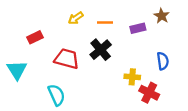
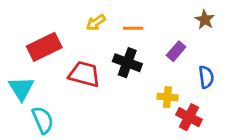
purple rectangle: (138, 28) -> (176, 51), moved, turned -35
red rectangle: (35, 37) -> (44, 47), size x1.6
black cross: (101, 50) -> (127, 63), turned -30
cyan semicircle: (56, 95) -> (43, 120), moved

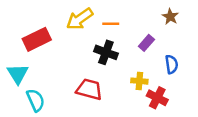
yellow arrow: (96, 23) -> (80, 19), size x1.6
red trapezoid: (84, 74) -> (89, 89), moved

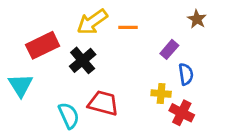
black cross: (106, 52) -> (83, 60), moved, turned 30
blue semicircle: (172, 64) -> (186, 74), moved
cyan semicircle: (36, 100) -> (69, 116), moved

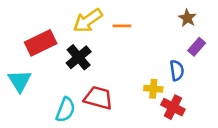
purple rectangle: (169, 49) -> (197, 47), moved
cyan semicircle: (69, 116) -> (66, 110), turned 45

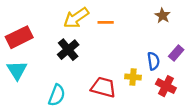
red rectangle: (41, 43) -> (19, 37), moved
purple rectangle: (197, 47) -> (176, 53), moved
red trapezoid: (98, 98) -> (103, 87), moved
red cross: (173, 107) -> (166, 86), moved

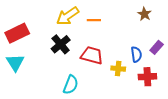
red cross: (166, 86) -> (147, 77), turned -30
red trapezoid: (103, 87) -> (92, 55), moved
cyan semicircle: (57, 95) -> (71, 85), moved

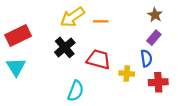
purple rectangle: (157, 47) -> (154, 38), moved

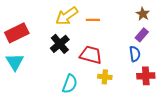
yellow cross: (127, 74) -> (105, 77), moved

